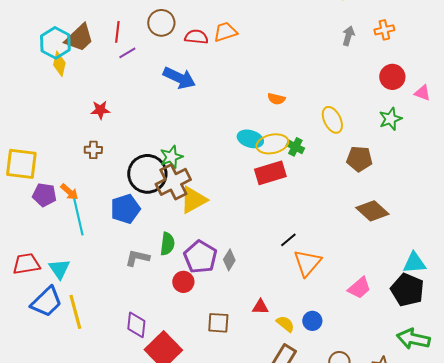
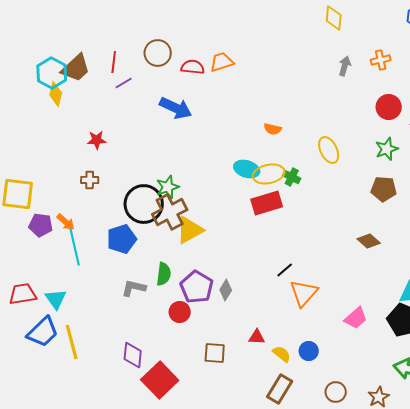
brown pentagon: (359, 159) -> (384, 189), moved
brown diamond: (372, 211) -> (369, 241), size x0.7

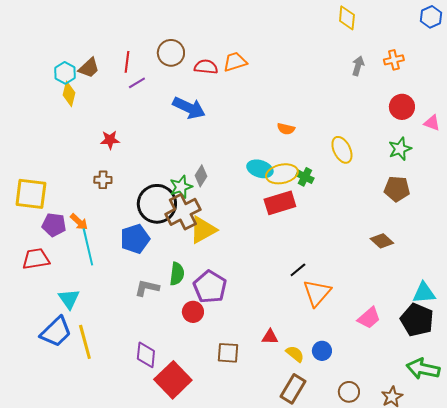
brown trapezoid: (76, 68) -> (89, 68), size x0.7
cyan hexagon: (52, 73) -> (65, 73), size x0.7
gray diamond: (226, 290) -> (201, 176), moved
red trapezoid: (23, 294) -> (36, 259), moved

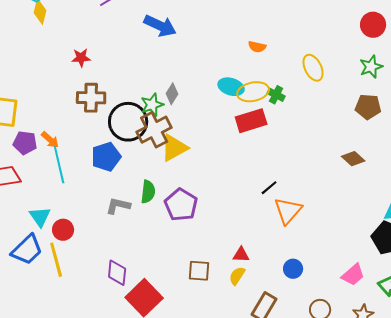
brown cross: (103, 180) -> (91, 98), moved, size x1.6
red circle: (193, 312) -> (63, 230), moved
pink trapezoid: (369, 318) -> (353, 275), moved
yellow semicircle: (295, 354) -> (237, 276), moved, turned -96

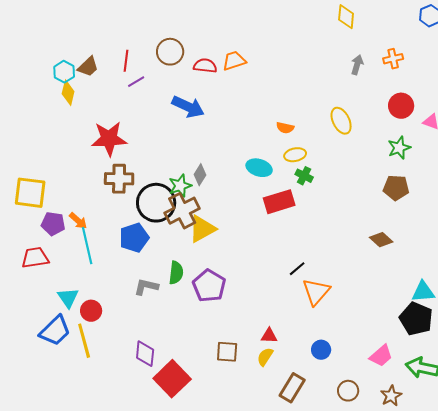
red star: (81, 58) -> (109, 139), size x1.8
yellow ellipse: (313, 68) -> (341, 121), moved
yellow ellipse: (253, 92) -> (295, 155), moved, size x0.7

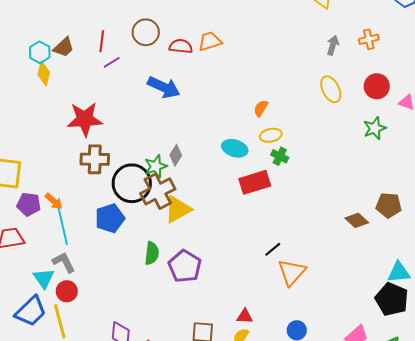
yellow ellipse: (341, 121) -> (331, 89), moved
orange semicircle: (285, 128) -> (261, 108), turned 108
brown pentagon: (396, 188) -> (389, 205), moved
gray L-shape: (146, 287) -> (64, 262), moved, turned 50

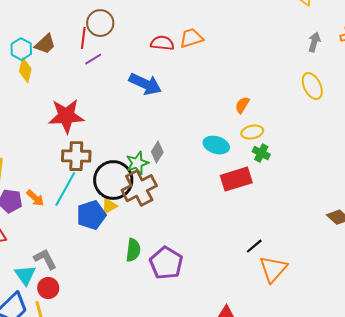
brown circle: (146, 32) -> (100, 23), moved
yellow triangle: (178, 209) -> (109, 206), moved, size x0.6
cyan line: (63, 226) -> (65, 189), moved, turned 42

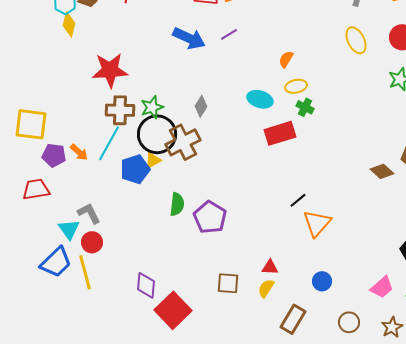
purple line: (93, 59) -> (229, 34), moved
green star: (137, 163) -> (152, 107), moved

